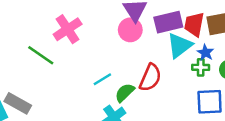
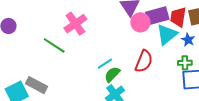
pink circle: (130, 30) -> (140, 22), moved
green cross: (201, 67) -> (185, 63), moved
green semicircle: (125, 93) -> (112, 74), moved

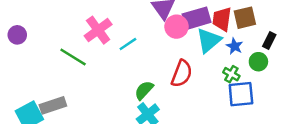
green cross: (185, 63) -> (231, 74), turned 32
cyan line: (105, 64) -> (128, 44), moved
gray rectangle: (37, 85) -> (53, 105), turned -45

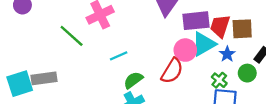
pink circle: (176, 27) -> (185, 50), moved
cyan line: (128, 44) -> (119, 56), moved

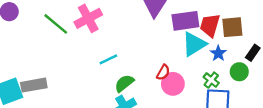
green line: (72, 36) -> (56, 24), moved
pink circle: (185, 50) -> (173, 84), moved
red semicircle: (172, 71) -> (163, 72), size x0.6

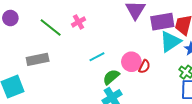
pink cross: (88, 18) -> (79, 22), size x0.6
pink circle: (173, 84) -> (131, 62), moved
gray rectangle: (34, 85) -> (38, 59), moved

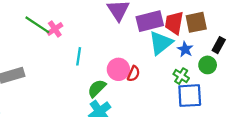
green line: (51, 27) -> (37, 25), moved
cyan line: (97, 57) -> (79, 56), moved, turned -49

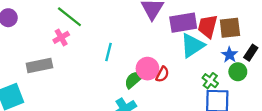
pink cross: (55, 29) -> (61, 37), moved
blue star: (185, 49) -> (229, 55), moved
green semicircle: (97, 88) -> (134, 80), moved

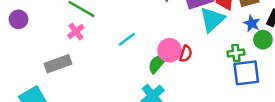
cyan line: (108, 52) -> (127, 39), turned 48
green cross: (210, 81) -> (236, 53), turned -35

